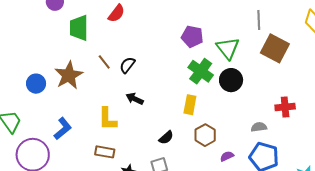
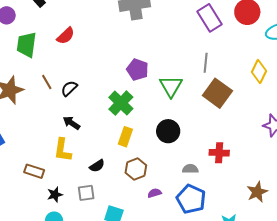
green cross: (201, 71) -> (121, 103), moved
black circle: (231, 80) -> (168, 131), moved
yellow L-shape: (107, 119) -> (63, 150), moved

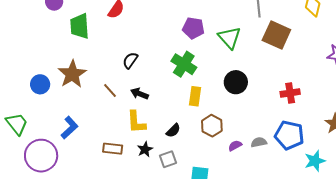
brown line: (47, 82) -> (110, 91), moved
gray semicircle: (190, 169) -> (259, 142), moved
black star: (55, 195) -> (145, 149), moved
blue pentagon: (191, 199) -> (289, 135), moved

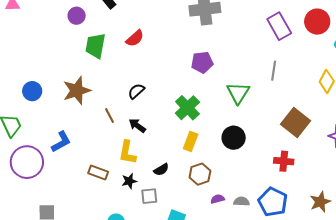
purple pentagon: (193, 28) -> (202, 62), moved, turned -30
brown square: (276, 35) -> (295, 122), moved
blue circle: (40, 84) -> (32, 91), moved

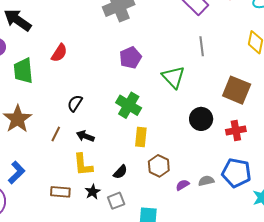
brown line: (109, 116) -> (56, 134), turned 70
black circle: (234, 138) -> (201, 119), moved

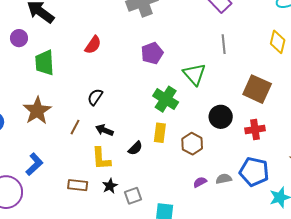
red semicircle: (59, 53) -> (93, 45), moved
green cross: (129, 105) -> (166, 99), moved
brown hexagon: (159, 166) -> (192, 144), moved
black semicircle: (120, 172) -> (135, 148), moved

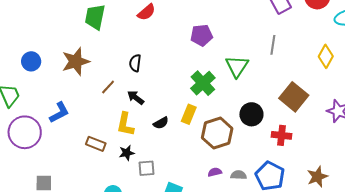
black semicircle: (95, 97) -> (135, 63), turned -42
brown hexagon: (192, 144) -> (217, 133), size x1.4

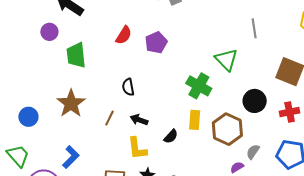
purple pentagon: (201, 35) -> (156, 43), moved
gray semicircle: (239, 175) -> (253, 152), moved, turned -42

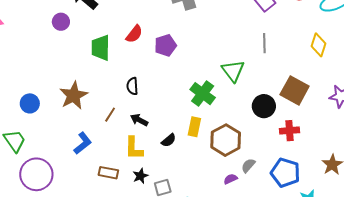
green trapezoid: (76, 55) -> (101, 48), moved
black circle: (255, 101) -> (264, 106), moved
blue L-shape: (71, 157) -> (83, 143), moved

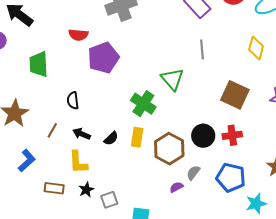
red semicircle: (134, 34) -> (78, 35), moved, turned 60
purple pentagon: (165, 45) -> (103, 58), size x1.4
black circle: (264, 106) -> (203, 136), moved
black semicircle: (169, 140) -> (111, 138), moved

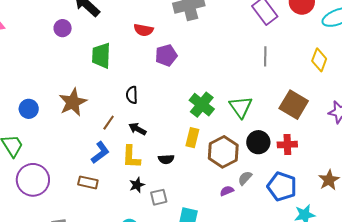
purple pentagon: (103, 58) -> (166, 55), size x0.7
green triangle: (172, 79) -> (241, 107), moved
black semicircle: (111, 138) -> (166, 159), moved, turned 35
blue L-shape: (27, 161) -> (100, 153), moved
brown rectangle: (54, 188) -> (88, 182), moved

